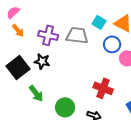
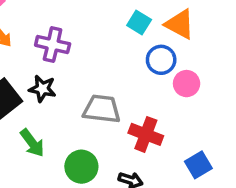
gray trapezoid: (77, 35) -> (102, 109), moved

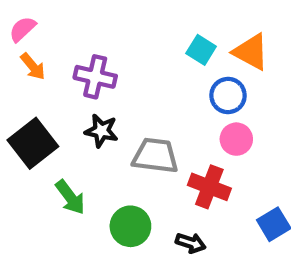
pink circle: (187, 84) -> (236, 139), moved
black star: (42, 89) -> (101, 131), moved

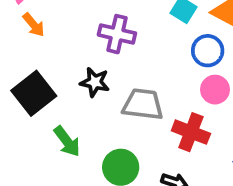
purple cross: (95, 77) -> (117, 34), moved

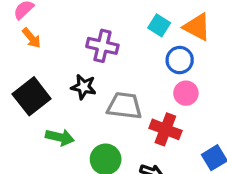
green arrow: (67, 141) -> (60, 137), turned -40

